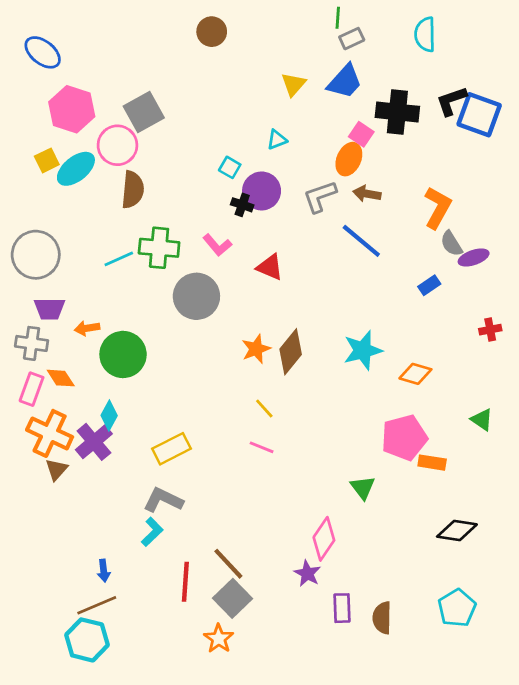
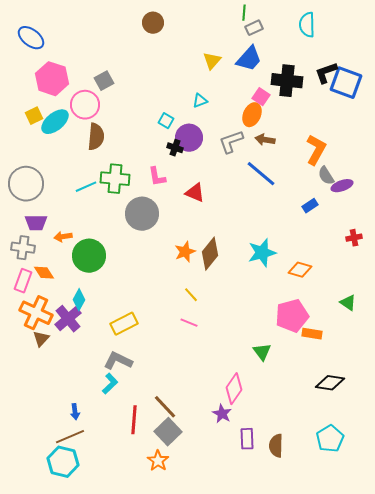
gray square: (144, 112) -> (104, 81), size x0.7
pink L-shape: (217, 245) -> (157, 177), turned 30

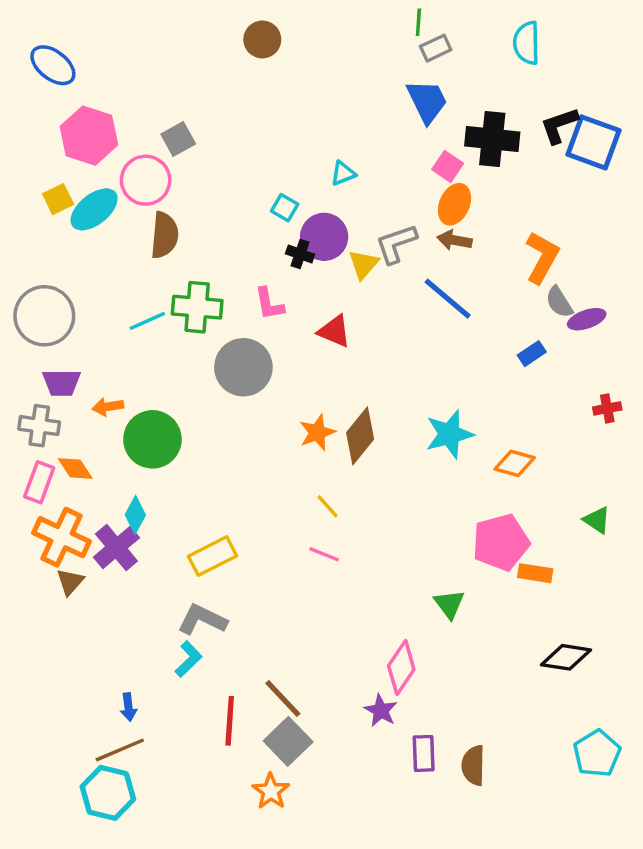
blue trapezoid: (249, 59) -> (427, 101), turned -68
yellow triangle: (212, 61) -> (364, 264), moved
orange ellipse: (252, 115) -> (455, 204), moved
cyan pentagon: (330, 439) -> (597, 753), moved

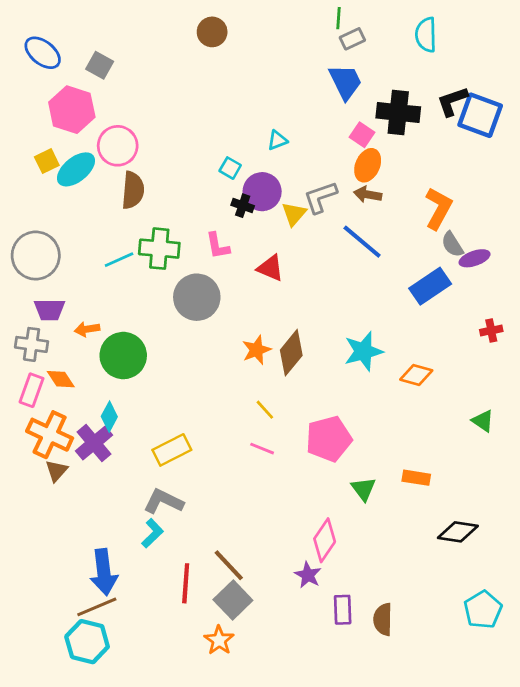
gray square: (178, 139) -> (100, 65), moved, turned -32
blue rectangle: (532, 354) -> (430, 286), size x1.8
pink pentagon: (501, 542) -> (329, 439), moved
orange rectangle: (535, 573) -> (416, 478), moved
blue arrow: (128, 707) -> (104, 572), size x2.0

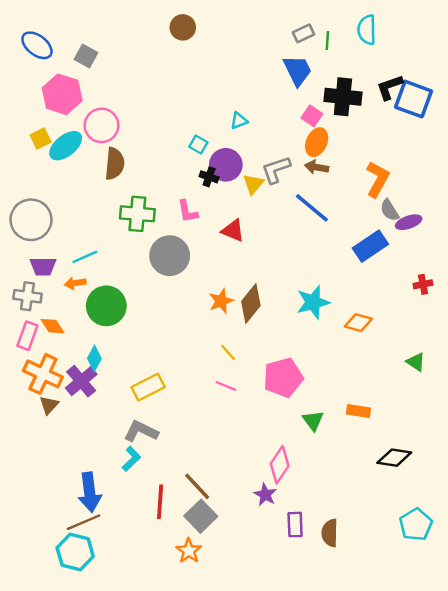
green line: (338, 18) -> (327, 41), moved
cyan line: (119, 260) -> (85, 257), moved

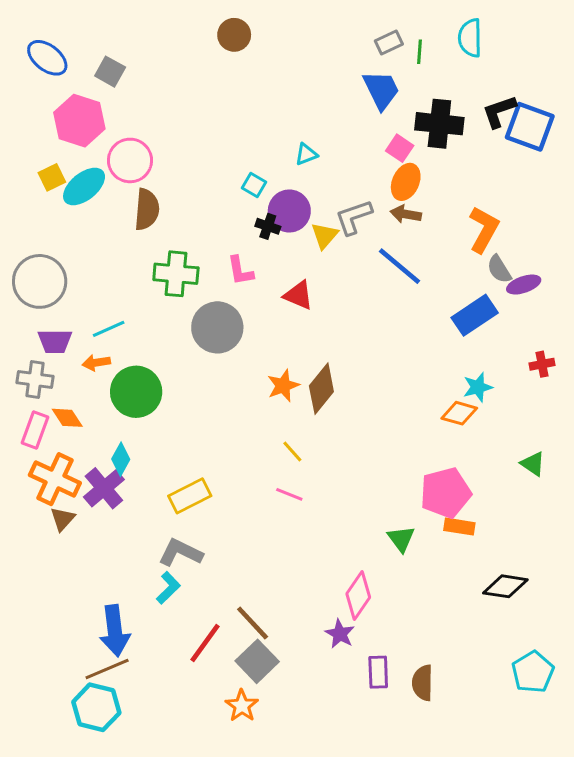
cyan star: (313, 302) -> (478, 387), moved, size x0.7
pink pentagon: (283, 378) -> (446, 493), moved
red line: (160, 502) -> (205, 643), turned 32

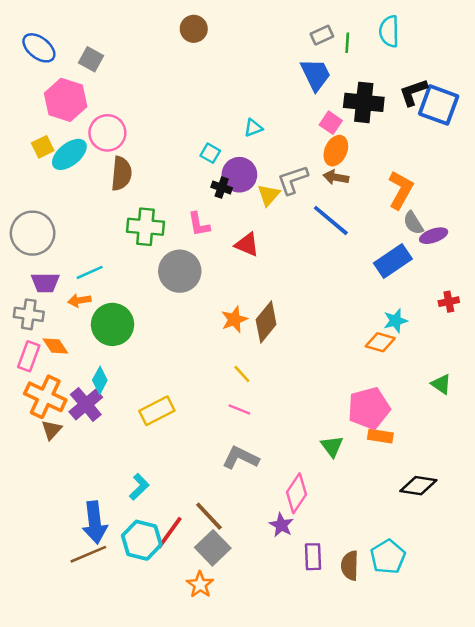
gray L-shape: (181, 553) -> (241, 458), moved
cyan pentagon: (533, 672) -> (388, 557), moved
cyan hexagon: (96, 707) -> (142, 540), moved

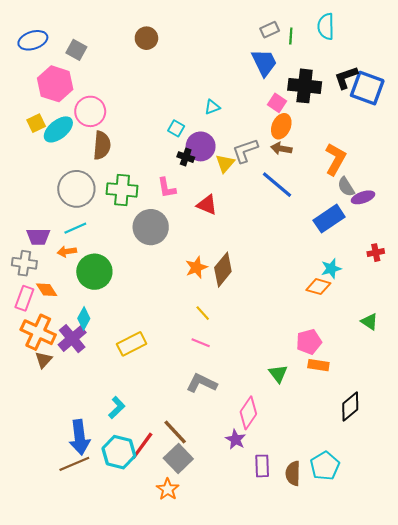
brown circle: (194, 29) -> (146, 38), moved
blue ellipse: (39, 48) -> (33, 40), turned -56
gray circle: (33, 233) -> (76, 189), moved
pink pentagon: (369, 408) -> (309, 342), size x0.7
black diamond: (418, 486) -> (350, 406), turned -48

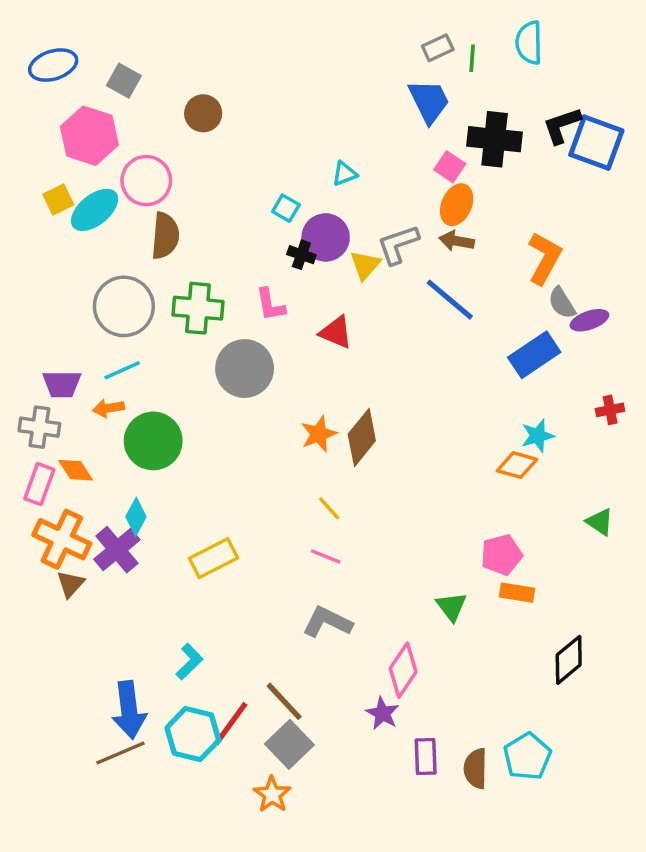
brown circle: (146, 38) -> (203, 113), moved

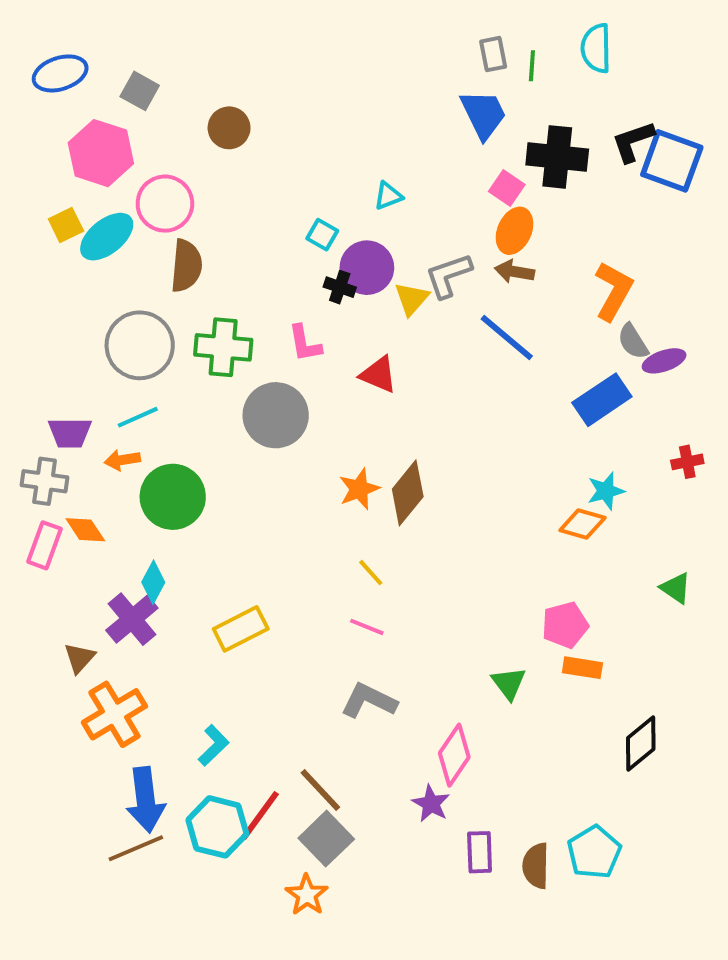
gray rectangle: (438, 48) -> (493, 54), turned -76
orange cross: (62, 539) -> (114, 714), moved, turned 34

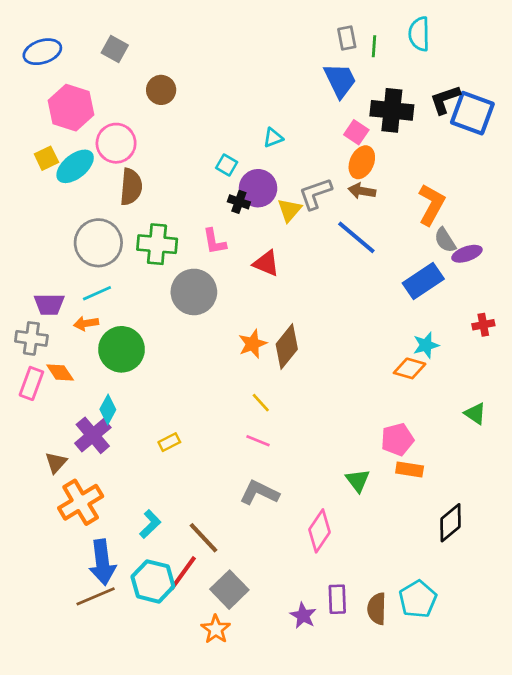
gray square: (140, 91) -> (115, 49), moved
yellow rectangle: (241, 629) -> (169, 442), size x0.6
brown line: (320, 790) -> (203, 538), moved
purple star: (431, 804) -> (303, 616), moved

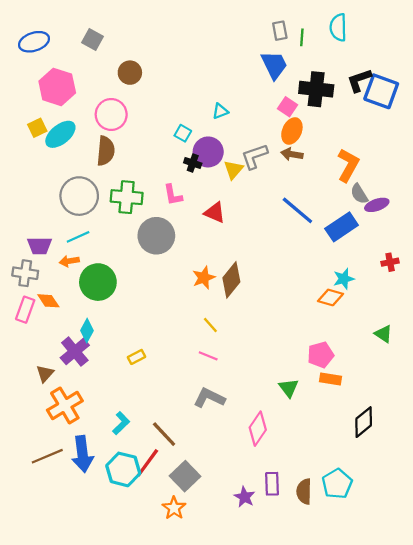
pink circle: (116, 143) -> (111, 114), moved
blue line: (356, 237) -> (297, 210), moved
brown line: (96, 596) -> (47, 456), moved

